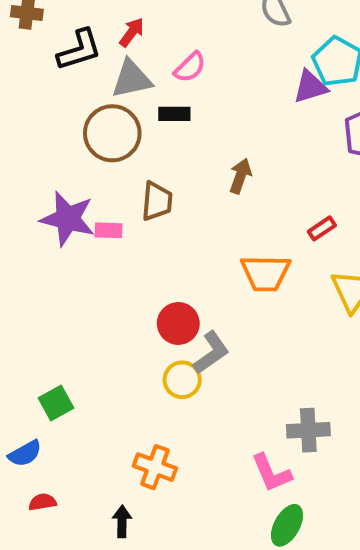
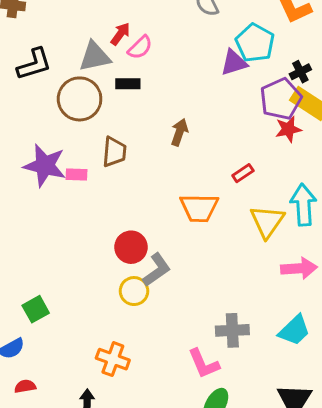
red arrow: (132, 32) -> (120, 34), moved
black L-shape: (79, 50) -> (34, 64), moved

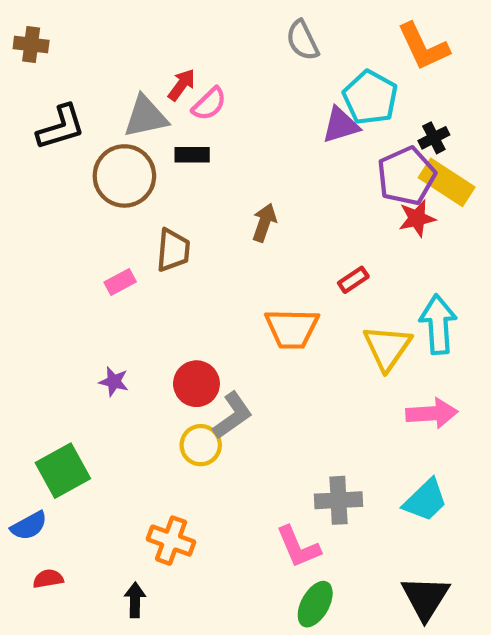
purple star: (45, 165) -> (114, 382), moved, size x0.5
pink rectangle: (77, 175) -> (120, 282), turned -30
green square: (36, 309) -> (63, 471), size x1.4

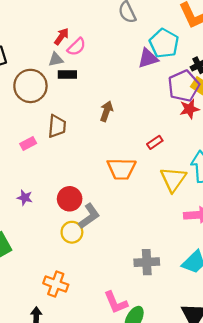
gray triangle: (146, 117) -> (56, 59), moved, size x0.6
pink L-shape: (298, 547) -> (116, 302), moved

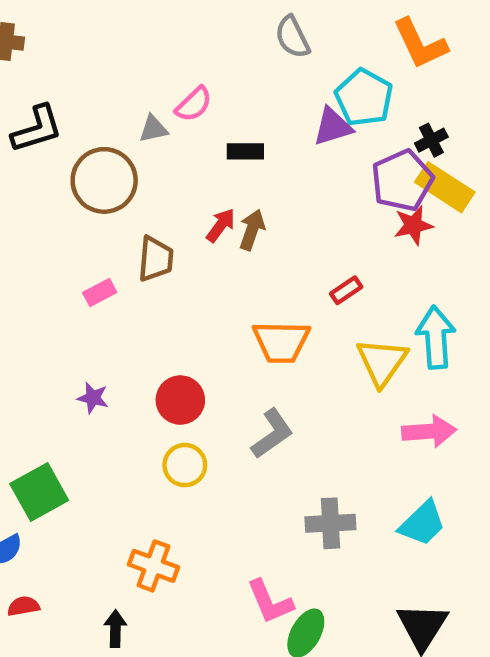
red arrow: (62, 36) -> (221, 225), moved
black rectangle: (67, 74) -> (245, 151), moved
gray L-shape: (89, 216) -> (272, 434), moved

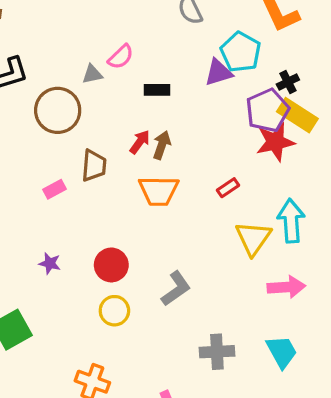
red star: (413, 225) -> (275, 142), size x1.4
orange trapezoid: (281, 342) -> (159, 191), moved
cyan trapezoid: (422, 523) -> (282, 352), turned -75

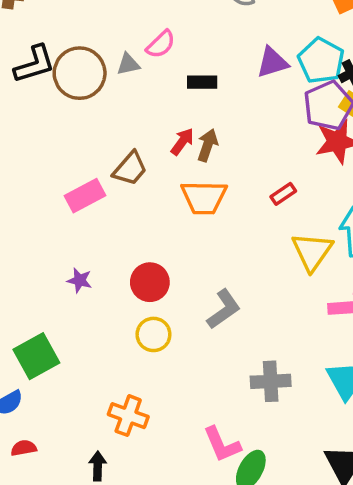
cyan pentagon: (241, 52) -> (321, 61), moved
brown circle: (58, 110) -> (80, 73), moved
brown trapezoid: (94, 166) -> (130, 169), turned 36
pink rectangle: (54, 189) -> (85, 196), size x1.5

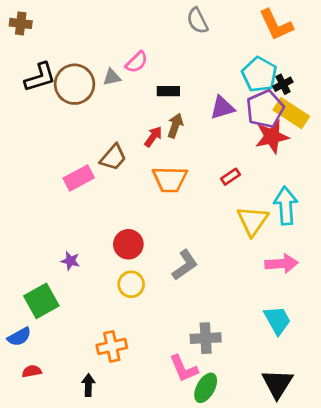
purple triangle: (272, 62) -> (222, 108), moved
brown arrow: (208, 145) -> (175, 126), moved
purple star: (80, 280) -> (70, 261), moved
gray cross: (271, 381) -> (206, 338), moved
orange cross: (128, 416) -> (112, 346), turned -32

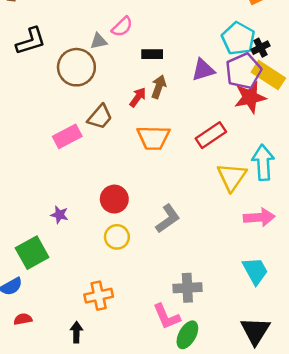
brown circle: (75, 84) -> (76, 67), moved
red rectangle: (230, 177) -> (211, 135), size x1.6

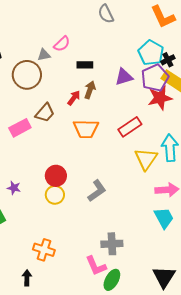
yellow circle: (117, 237) -> (55, 195), moved
cyan trapezoid: (255, 271) -> (164, 218), moved
orange cross: (99, 296) -> (44, 250), turned 30

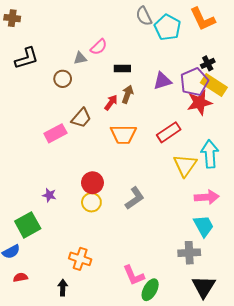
cyan pentagon: (151, 53) -> (168, 27), moved
brown circle: (27, 75) -> (63, 79), size x0.6
gray cross: (112, 244) -> (189, 253), moved

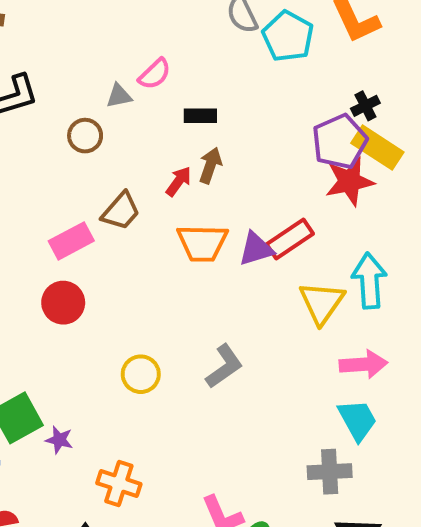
purple triangle: (162, 81) -> (256, 249), moved
red circle: (92, 183) -> (63, 303), moved
purple star: (49, 195) -> (59, 440), moved

